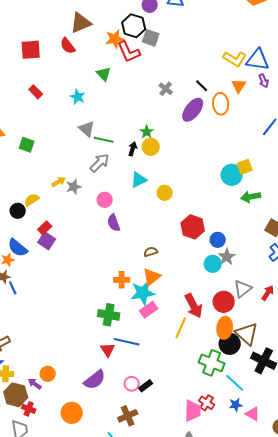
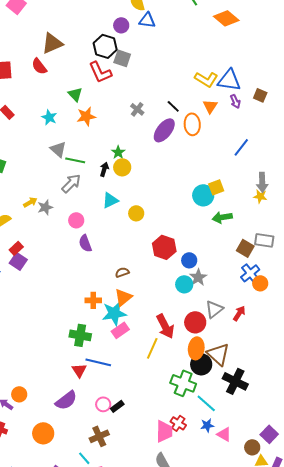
orange star: (115, 39) -> (86, 116), moved

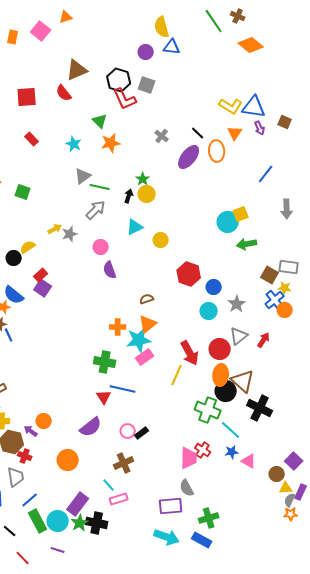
black hexagon: (105, 46) -> (119, 80), moved
gray triangle: (58, 149) -> (83, 176), turned 42
yellow star: (260, 196) -> (285, 288), moved
gray star: (198, 277) -> (237, 304), moved

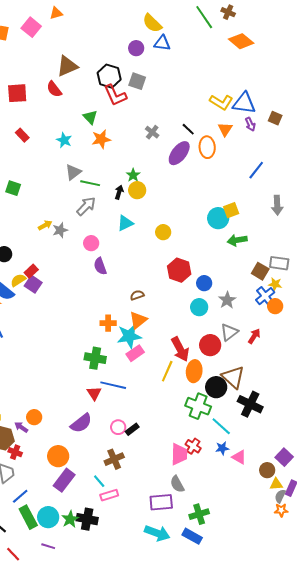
yellow semicircle: (162, 27) -> (152, 23), turned -30
yellow circle: (161, 240) -> (163, 232), moved
yellow semicircle: (28, 247) -> (18, 280), moved
orange ellipse: (221, 375) -> (194, 371), moved
purple rectangle: (78, 504) -> (64, 480), moved

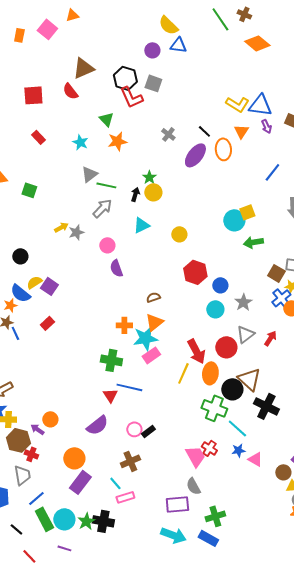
red rectangle: (31, 271) -> (47, 323), moved
pink trapezoid: (179, 454) -> (195, 456), turned -30

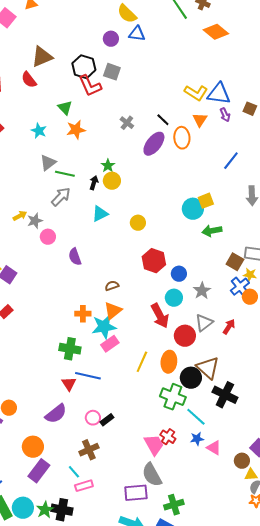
pink circle: (107, 245) -> (48, 237), moved
red arrow: (196, 351) -> (160, 316), moved
gray semicircle: (193, 486) -> (152, 475), size x1.4

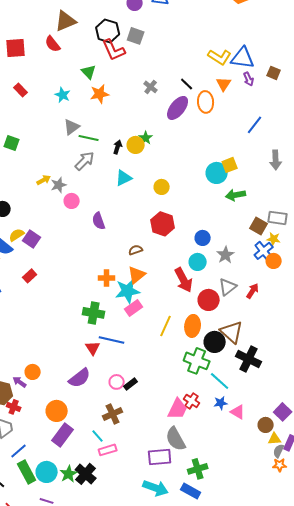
green star: (108, 166) -> (146, 138), moved
red hexagon: (154, 261) -> (163, 224), moved
pink trapezoid: (154, 445) -> (178, 409), turned 55
black cross: (62, 510) -> (86, 474), turned 30

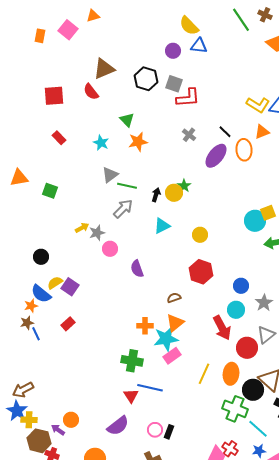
red L-shape: (114, 50) -> (188, 98), moved, turned -70
orange triangle: (224, 84) -> (262, 132), turned 35
black rectangle: (131, 384) -> (169, 432), turned -32

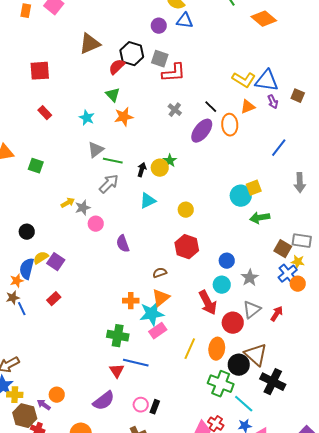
red semicircle: (91, 92) -> (117, 67), moved, turned 84
blue semicircle: (41, 294) -> (27, 269), turned 65

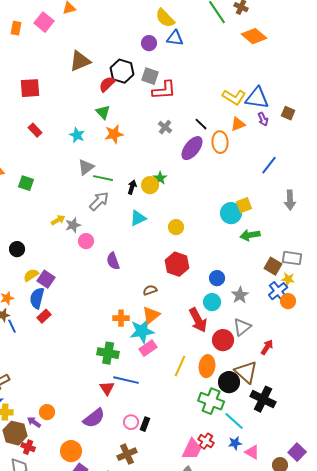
blue semicircle: (27, 269) -> (37, 298), moved
red arrow: (277, 314) -> (267, 347), moved

